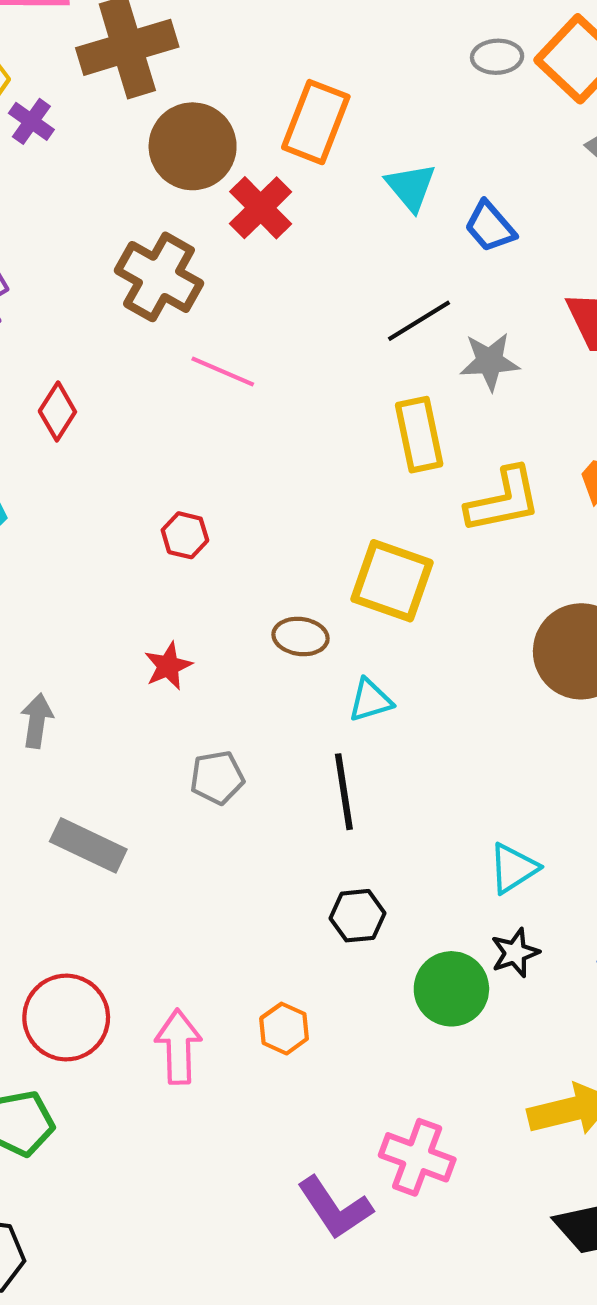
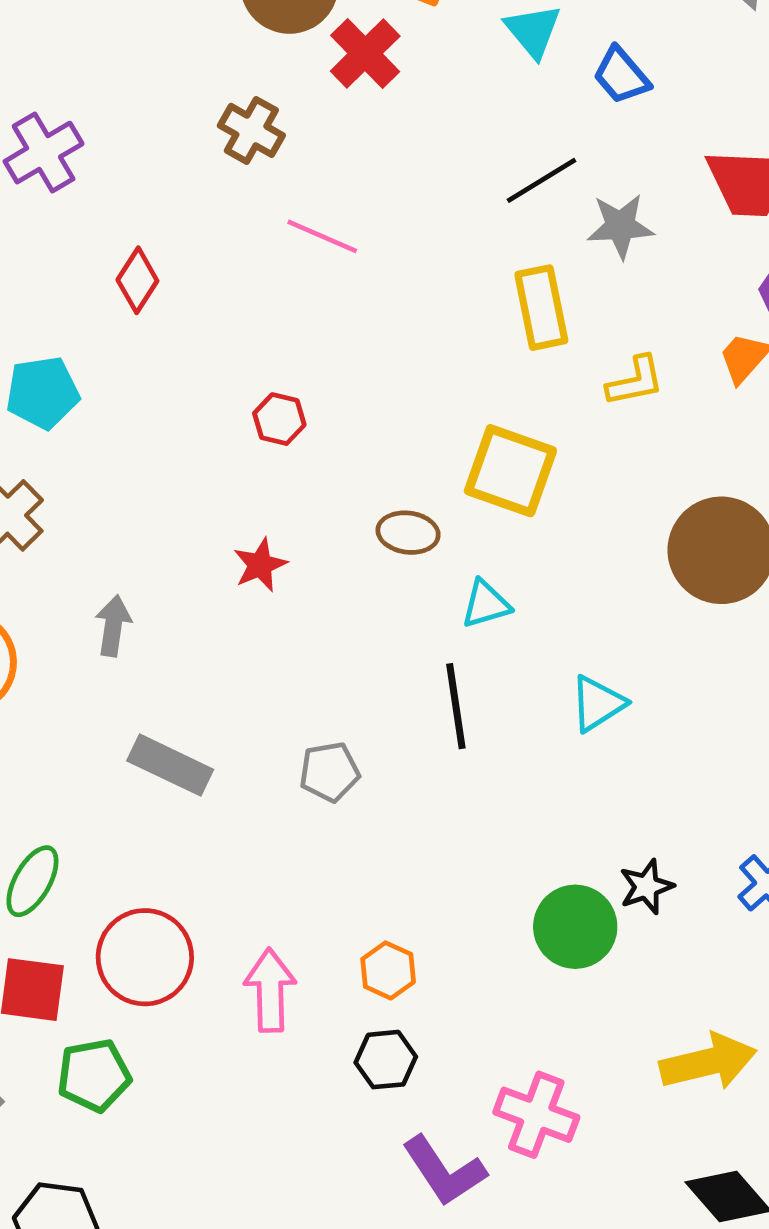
brown cross: (159, 277) -> (251, 130), size x0.7
yellow L-shape: (503, 500) -> (635, 381), size x0.7
gray pentagon: (217, 778) -> (329, 772), moved
cyan triangle: (513, 868) -> (598, 704), moved
black hexagon: (357, 916) -> (386, 1060), moved

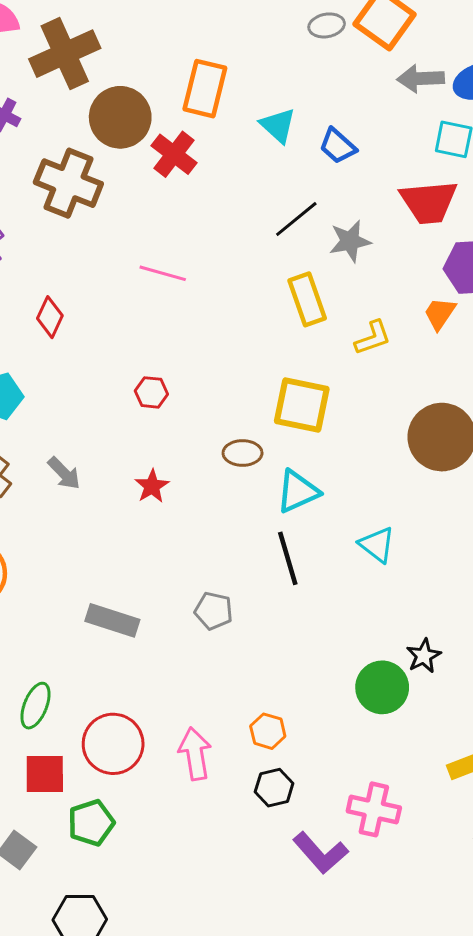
brown cross: (251, 130) -> (68, 183), moved, size x1.6
cyan triangle: (486, 604) -> (298, 491), size x1.4
gray arrow: (113, 626) -> (64, 473), moved, turned 135
cyan triangle: (598, 704) -> (377, 545), turned -42
gray pentagon: (329, 772) -> (214, 611), turned 30

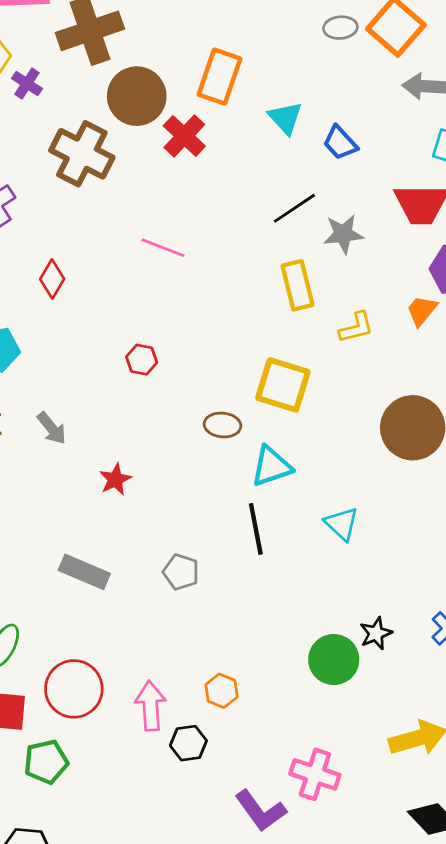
red star: (152, 486) -> (115, 479), moved
black hexagon: (274, 788) -> (188, 743), moved

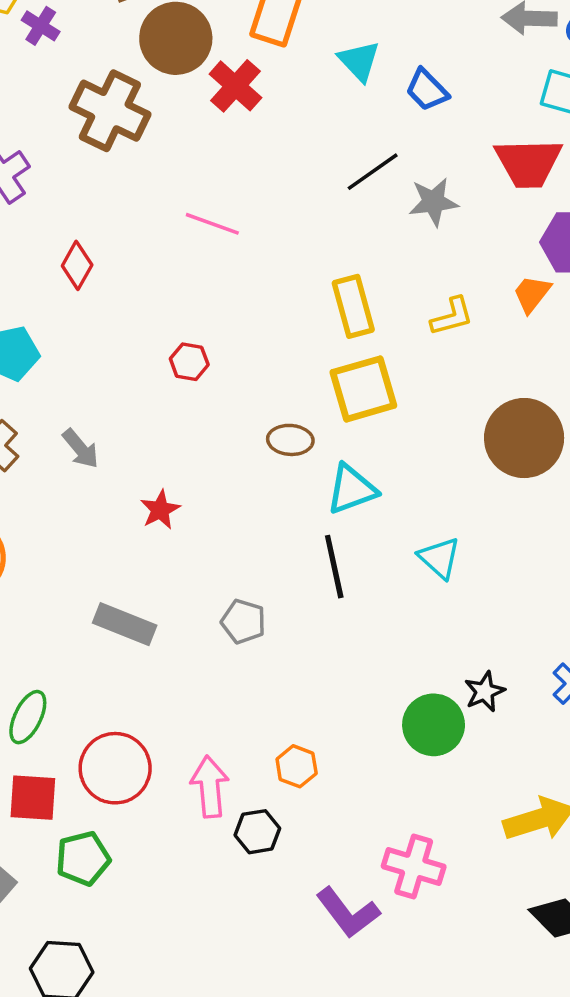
yellow rectangle: (297, 285) -> (353, 306), moved
yellow square: (283, 385) -> (363, 389), turned -32

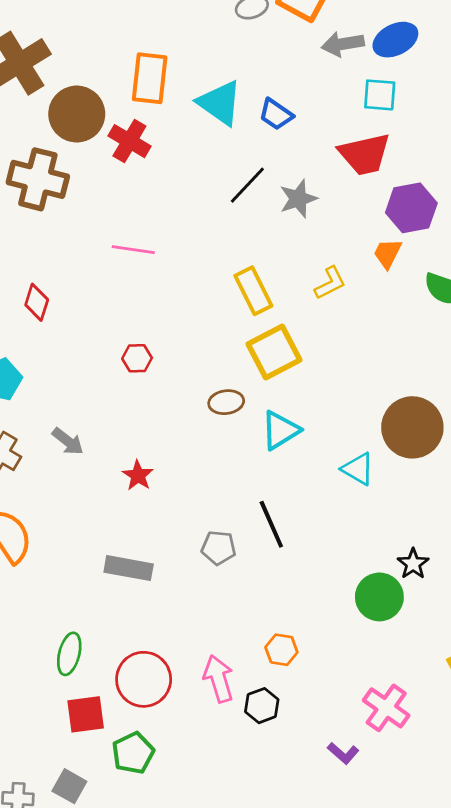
cyan triangle: (359, 61) -> (220, 103), size x1.4
brown circle: (524, 438) -> (412, 427), moved
black line: (334, 567) -> (271, 524), moved
pink cross: (414, 866) -> (386, 708), turned 30
purple L-shape: (348, 913) -> (343, 753), size x0.6

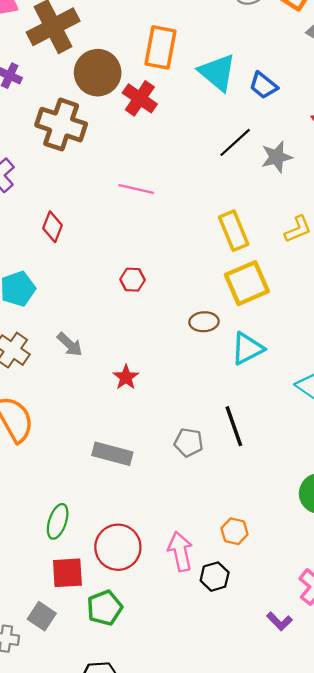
gray square: (69, 786) -> (42, 616), moved

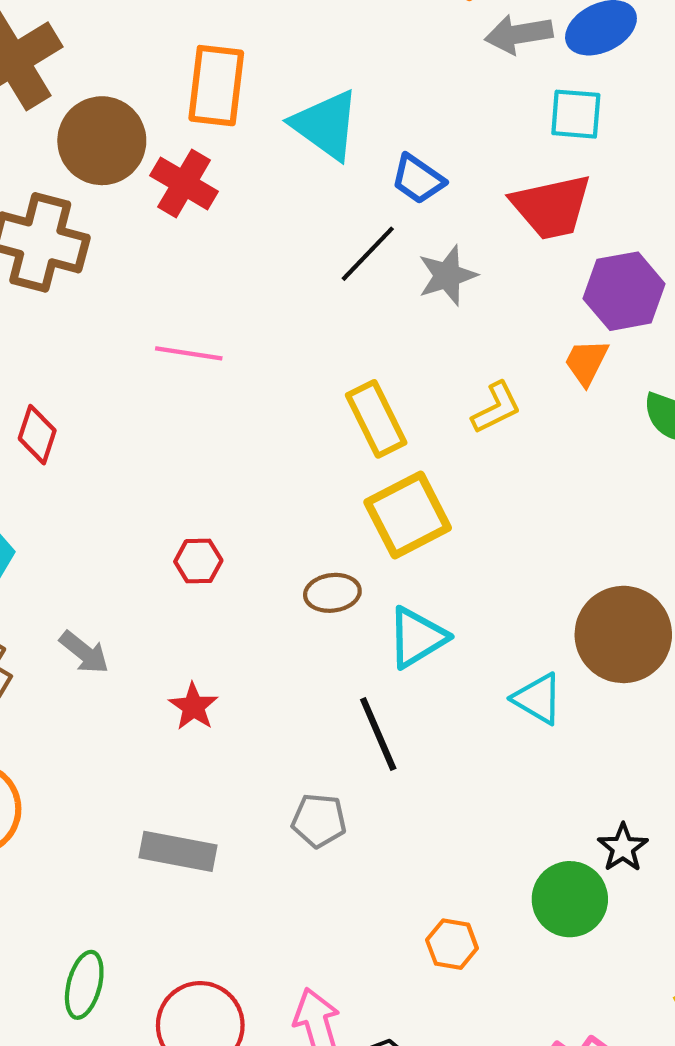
blue trapezoid: (263, 85) -> (418, 179), moved
red hexagon: (133, 280) -> (198, 561), moved
black line: (234, 426) -> (378, 734), moved
orange hexagon: (234, 531) -> (452, 944), moved

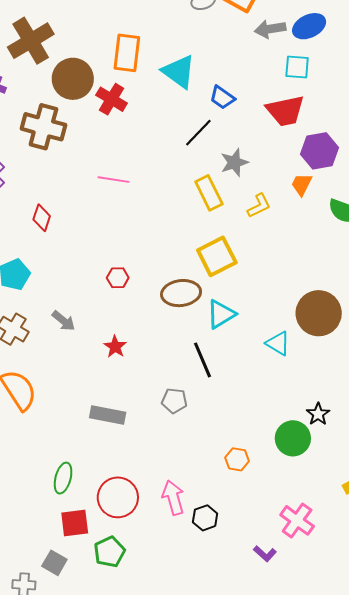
gray star: (447, 275) -> (234, 162), moved
yellow rectangle: (376, 419) -> (209, 193), moved
brown ellipse: (332, 593) -> (181, 293), size x1.5

